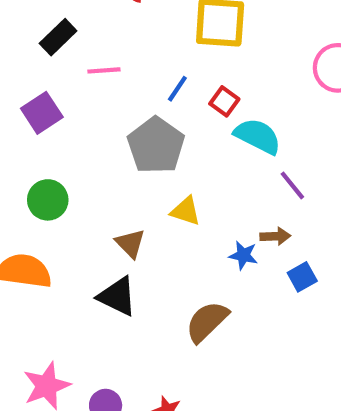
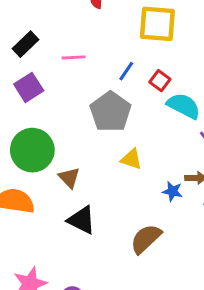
black rectangle: (58, 37) -> (25, 44), moved
green circle: (48, 200) -> (32, 150), size x1.5
brown triangle: (130, 243) -> (69, 178), moved

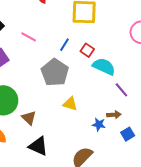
pink line: (74, 57) -> (29, 37), turned 35

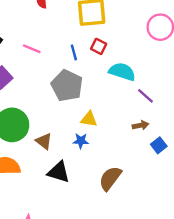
blue line: (64, 45) -> (74, 52), turned -40
red square: (87, 50) -> (99, 46), moved
blue star: (99, 124) -> (81, 141), moved

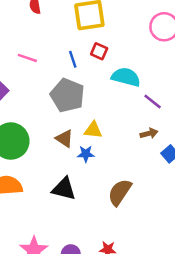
brown triangle: (44, 141) -> (64, 139), moved

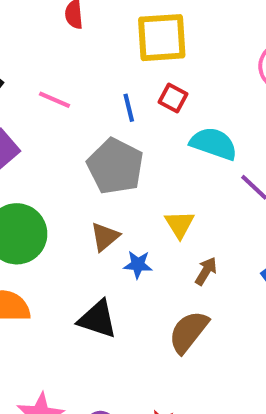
yellow triangle: (93, 130) -> (179, 224), moved, turned 48
brown arrow: (149, 133) -> (206, 271), moved, turned -49
brown triangle: (64, 139) -> (105, 237), turned 42

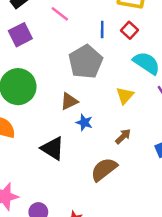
yellow triangle: (179, 224) -> (125, 96), moved

